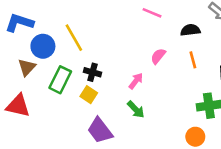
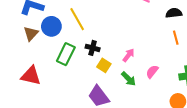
pink semicircle: (158, 56) -> (152, 72), moved
brown triangle: (27, 67) -> (31, 34), moved
yellow square: (89, 95) -> (104, 65), moved

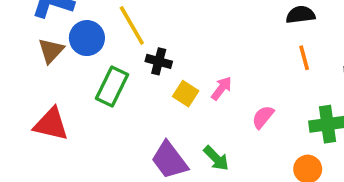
black cross: (93, 48) -> (159, 61), moved
yellow square: (104, 65) -> (186, 94), moved
green arrow: (129, 79) -> (216, 158), moved

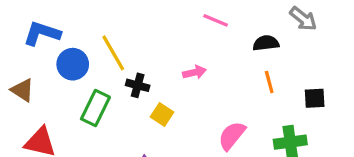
brown triangle: (51, 51) -> (22, 90), moved, turned -40
pink arrow: (222, 88) -> (194, 72), moved, turned 40
pink semicircle: (263, 117) -> (232, 136), size x1.4

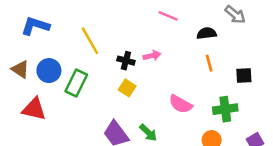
blue circle: (73, 64) -> (49, 71), moved
black cross: (138, 85) -> (126, 61), moved
pink semicircle: (232, 136) -> (181, 104), turned -100

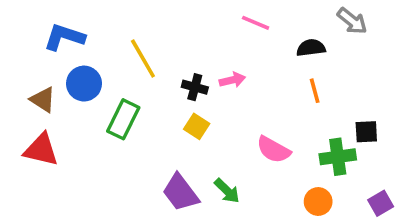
blue circle: (49, 71) -> (84, 84), moved
black square: (244, 76) -> (366, 132), moved
red triangle: (34, 109) -> (41, 150), moved

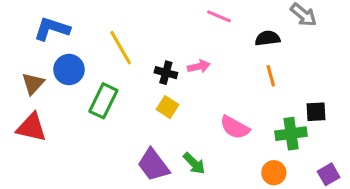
brown triangle: (43, 100) -> (33, 84), turned 40

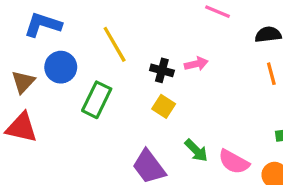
pink semicircle: (235, 127) -> (234, 162), moved
green arrow: (194, 163) -> (196, 150), moved

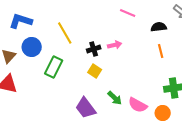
black cross: (162, 70) -> (94, 49), turned -32

